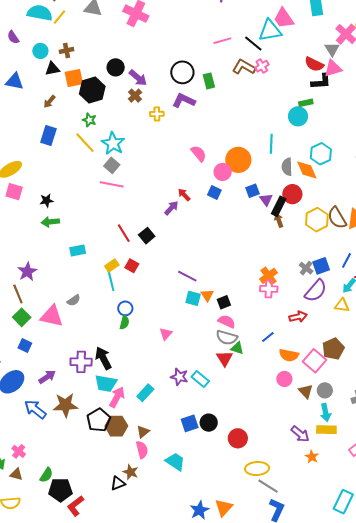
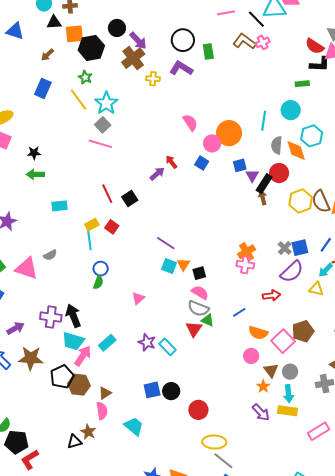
brown cross: (135, 96) -> (133, 58), size x1.6
cyan circle: (298, 116) -> (291, 110), moved
cyan rectangle: (145, 393) -> (107, 343), moved
orange star: (312, 457) -> (263, 386), moved

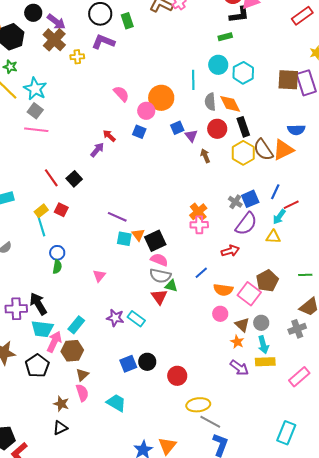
cyan hexagon: (312, 136) -> (243, 73), moved
black rectangle: (264, 184) -> (243, 127), moved, turned -42
black square: (199, 273) -> (155, 241), size x1.5
brown hexagon: (79, 385) -> (72, 351), moved
brown star: (88, 432) -> (61, 404), moved

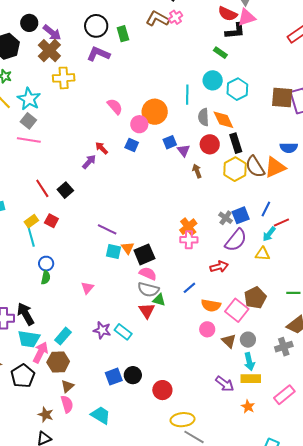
green rectangle: (225, 37) -> (220, 53), turned 48
yellow cross: (77, 57) -> (64, 78), moved, size x1.5
orange star: (237, 342) -> (248, 407), moved

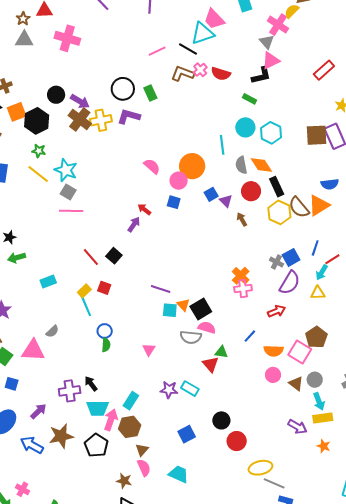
red semicircle: (228, 14) -> (221, 74), moved
yellow cross: (64, 78) -> (101, 120), moved
gray semicircle: (148, 290) -> (191, 337), moved
black arrow: (26, 314) -> (91, 384), size x0.7
black circle: (133, 375) -> (221, 420), moved

